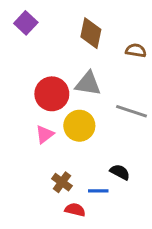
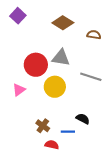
brown diamond: (91, 33) -> (63, 23), turned -70
pink triangle: (45, 134) -> (19, 90), moved

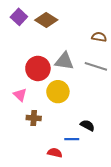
brown diamond: (63, 23) -> (46, 20), moved
gray line: (91, 77) -> (96, 66), moved
pink triangle: (19, 90) -> (20, 95), turned -40
brown cross: (43, 126) -> (34, 118), moved, turned -32

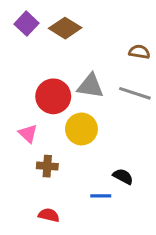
red semicircle: (55, 153) -> (49, 215), moved

